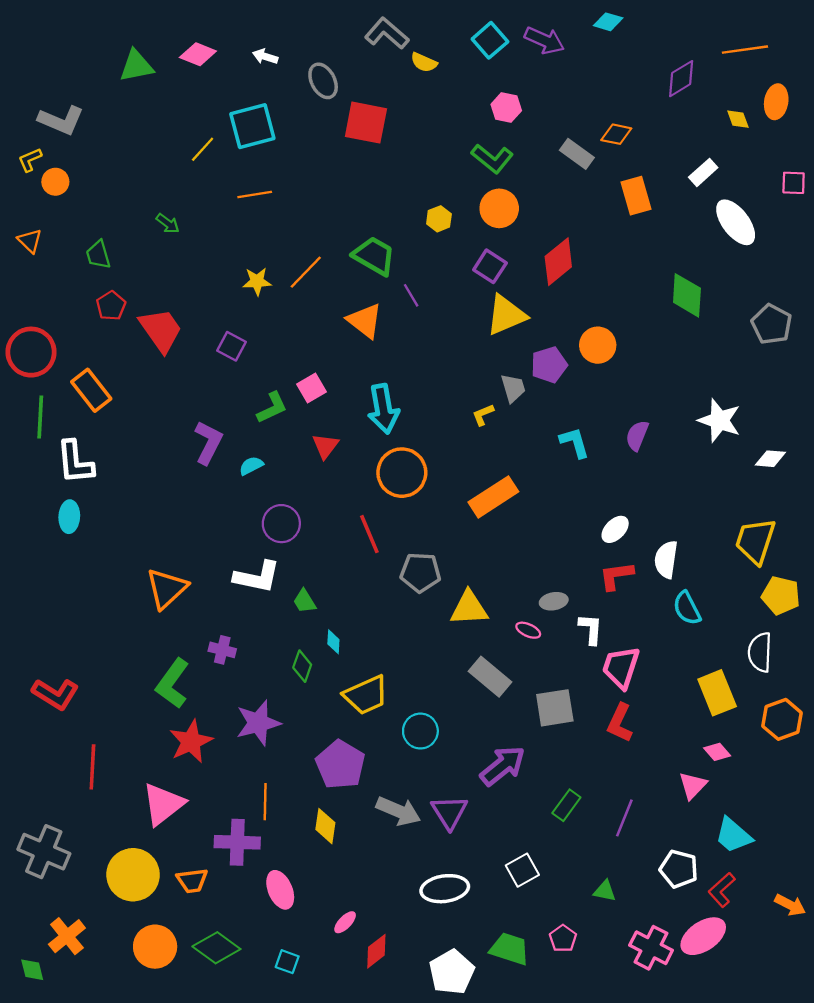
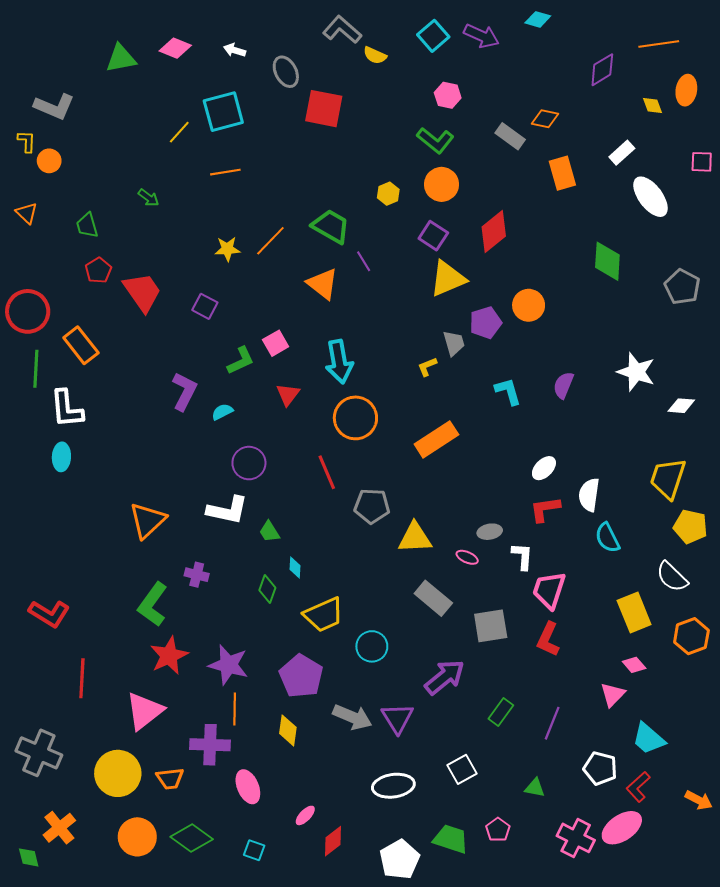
yellow L-shape: (30, 160) -> (27, 141), turned 115
white semicircle: (760, 652) -> (672, 577), turned -48
purple star: (258, 723) -> (228, 665), moved, turned 30

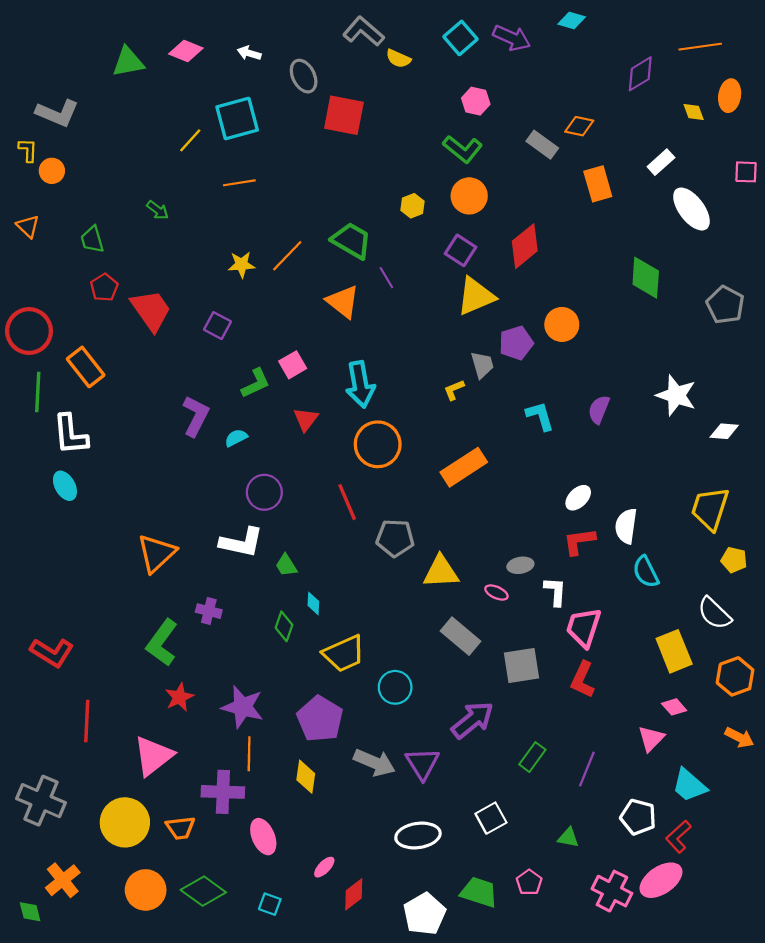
cyan ellipse: (61, 457) -> (65, 486), turned -32
yellow pentagon: (690, 527) -> (734, 560), size x0.7
red star: (169, 656) -> (179, 697), size x0.7
orange arrow: (699, 800) -> (739, 737), moved

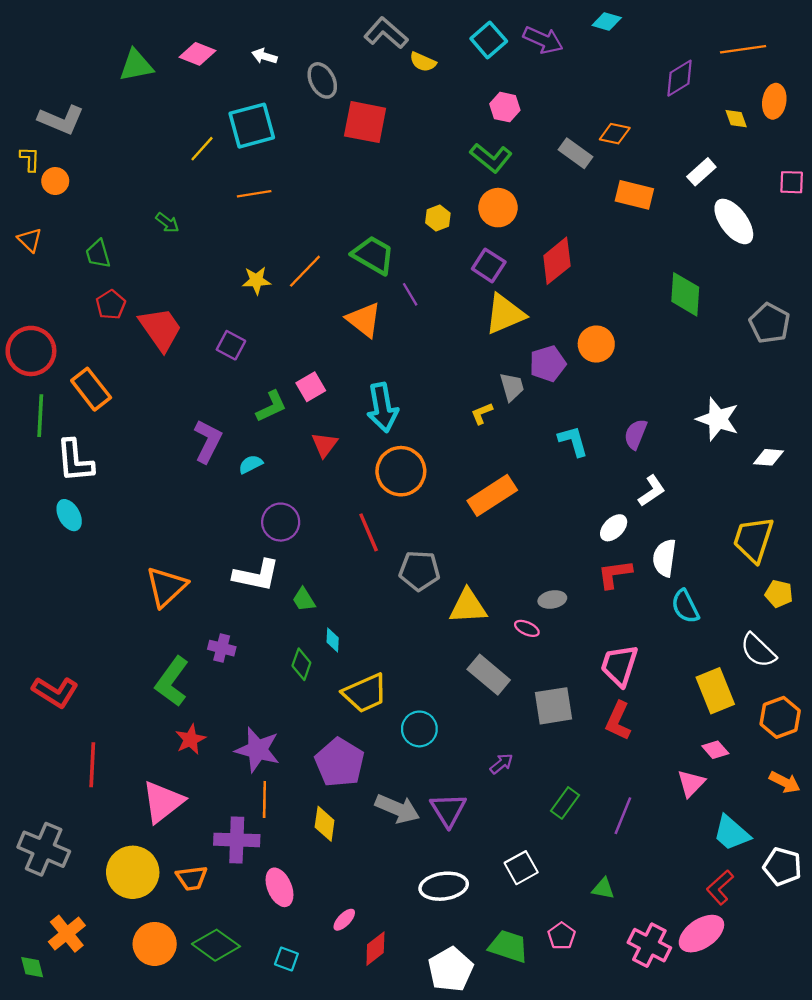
orange rectangle: (598, 184) -> (634, 195), turned -60
white L-shape: (555, 591) -> (652, 491), moved, turned 52
purple arrow: (472, 720) -> (501, 764), size x0.5
white pentagon: (638, 817) -> (782, 867), moved

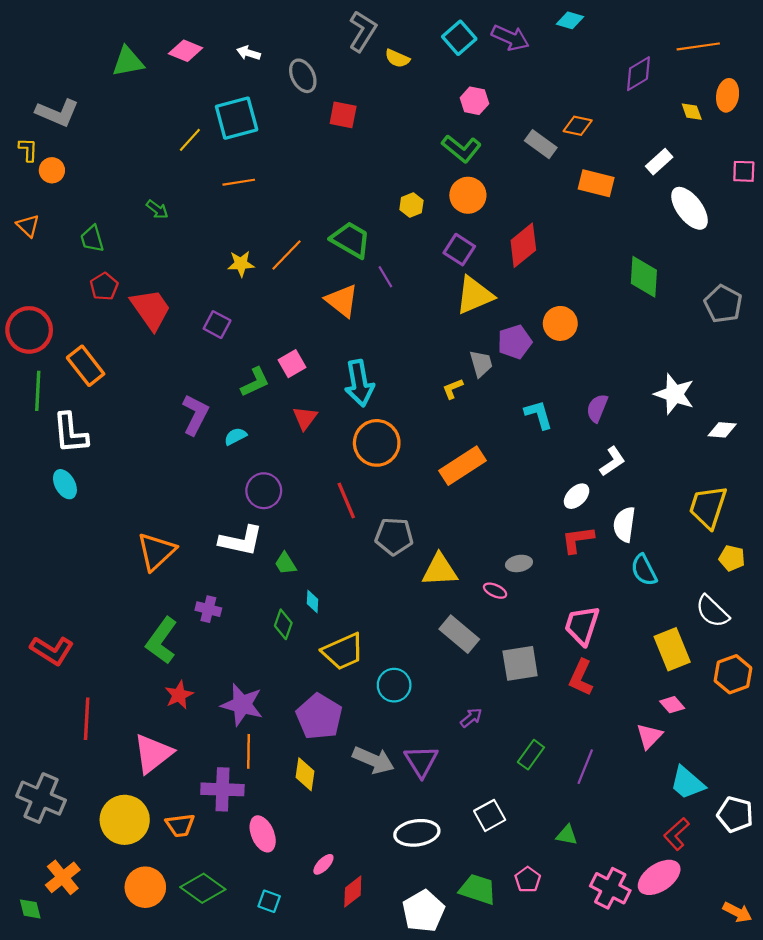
gray L-shape: (386, 33) -> (363, 31), turned 81
red square: (365, 122) -> (343, 115), size x0.7
orange arrow: (785, 782) -> (737, 912), moved

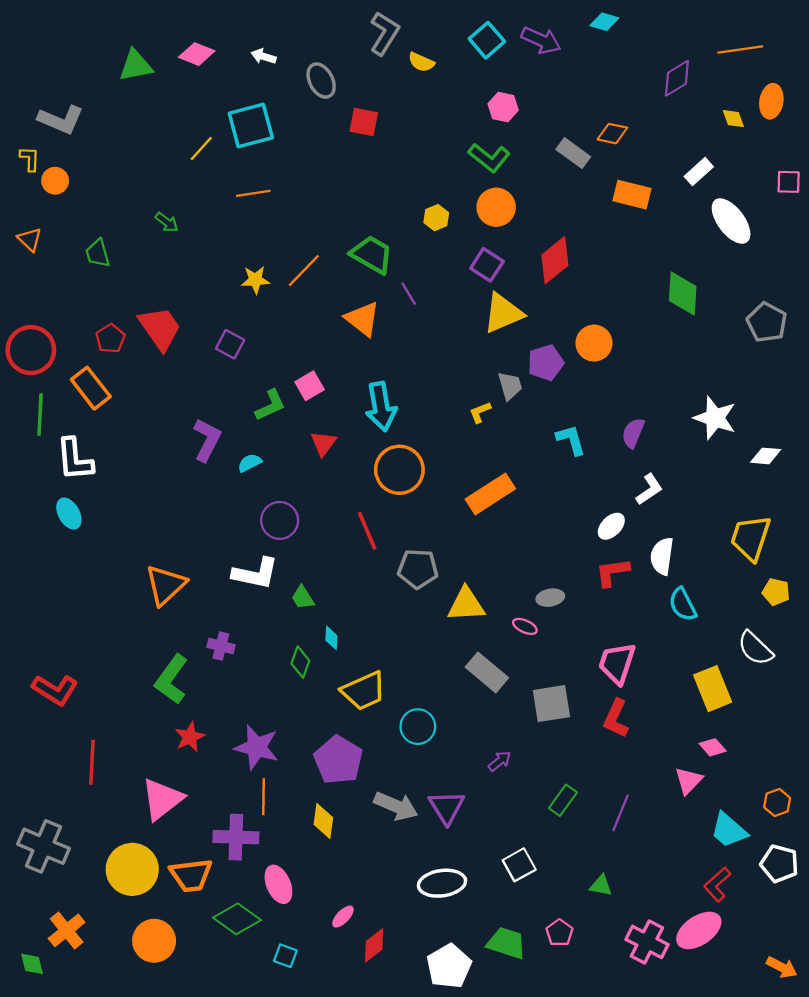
red pentagon: (104, 286) -> (110, 338), moved
orange hexagon: (733, 674) -> (777, 803), moved, size x0.7
orange trapezoid: (180, 825) -> (191, 875), size x1.4
green diamond: (203, 888) -> (237, 919), moved

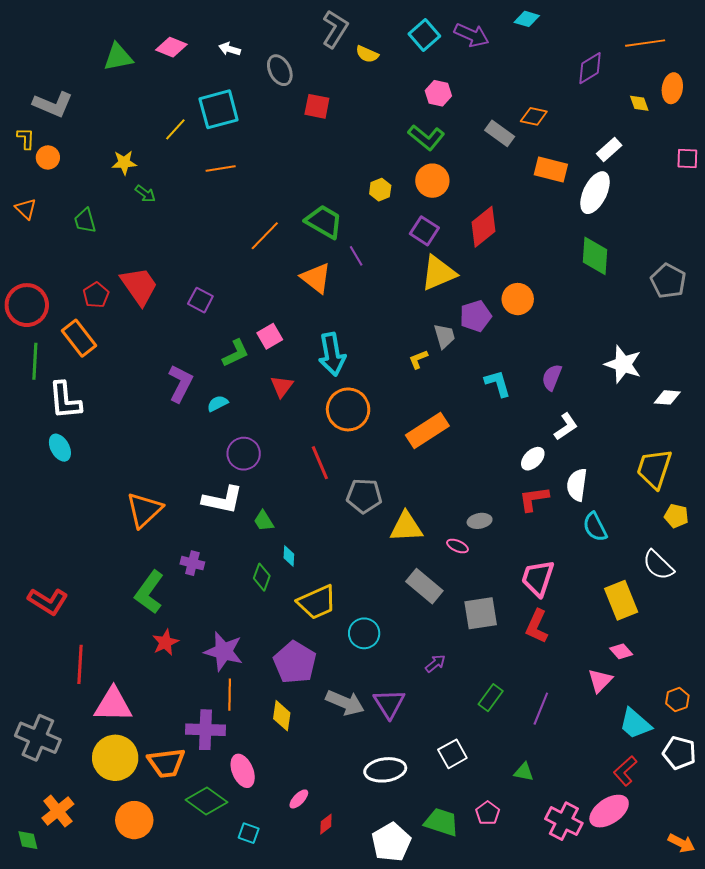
white ellipse: (731, 221) -> (595, 193), moved, turned 63
yellow star: (255, 280) -> (124, 163), moved
pink triangle: (162, 799) -> (113, 705), moved, turned 39
red diamond: (374, 945) -> (326, 824), size x0.7

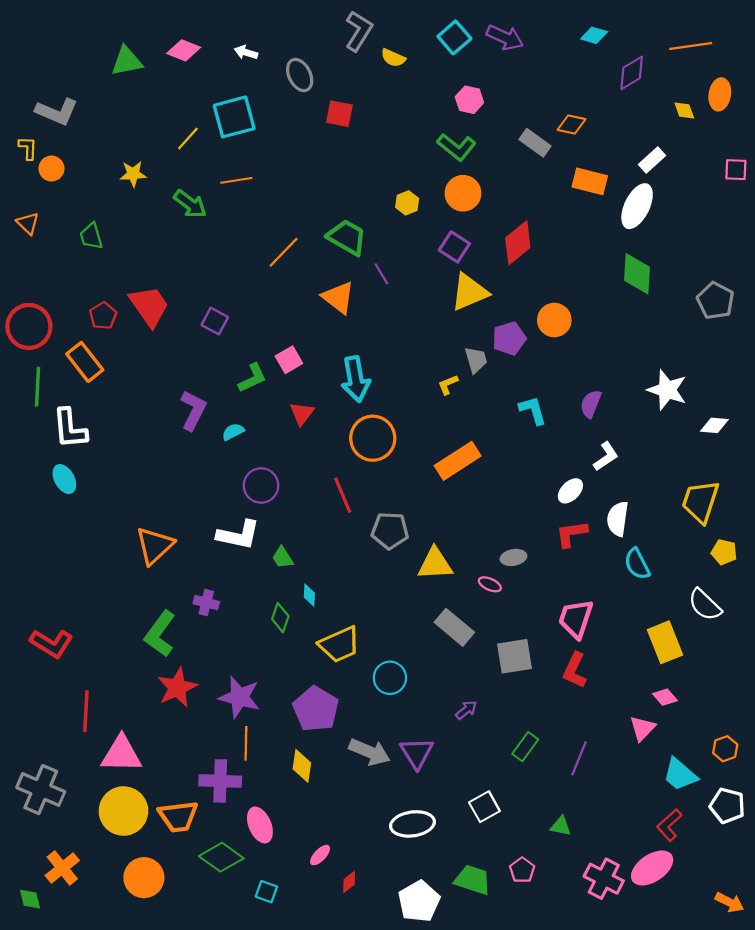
cyan diamond: (527, 19) -> (594, 35), moved
green arrow: (145, 194) -> (190, 204), moved, size x1.5
red star: (165, 642) -> (177, 687), size x1.4

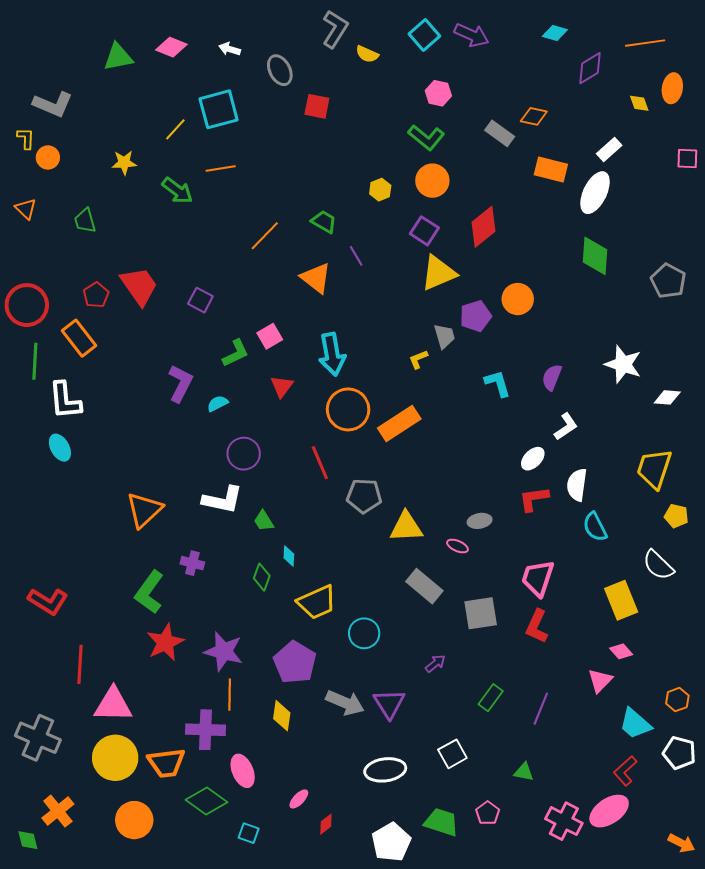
green trapezoid: (347, 237) -> (324, 222), size x0.7
orange rectangle: (458, 461) -> (399, 424), moved

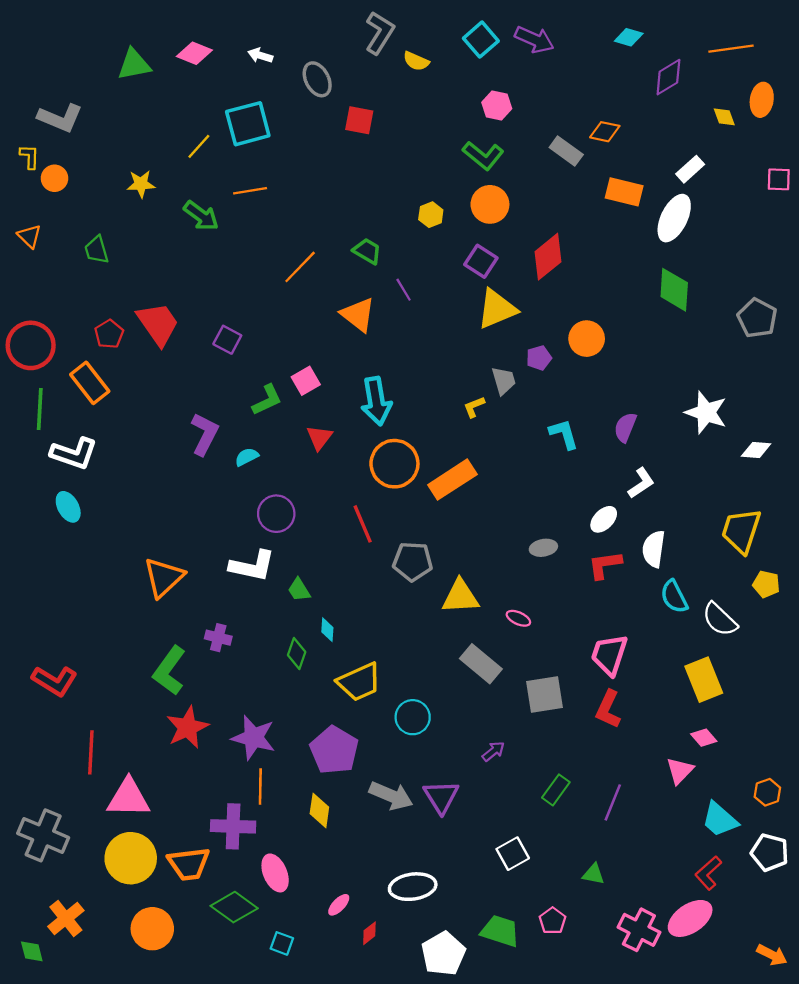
purple pentagon: (476, 316) -> (539, 358), size x0.7
white L-shape: (65, 400) -> (74, 453), turned -66
gray ellipse: (480, 521) -> (543, 548), moved
white semicircle: (658, 565) -> (720, 619), moved
white ellipse: (385, 770) -> (413, 887), moved

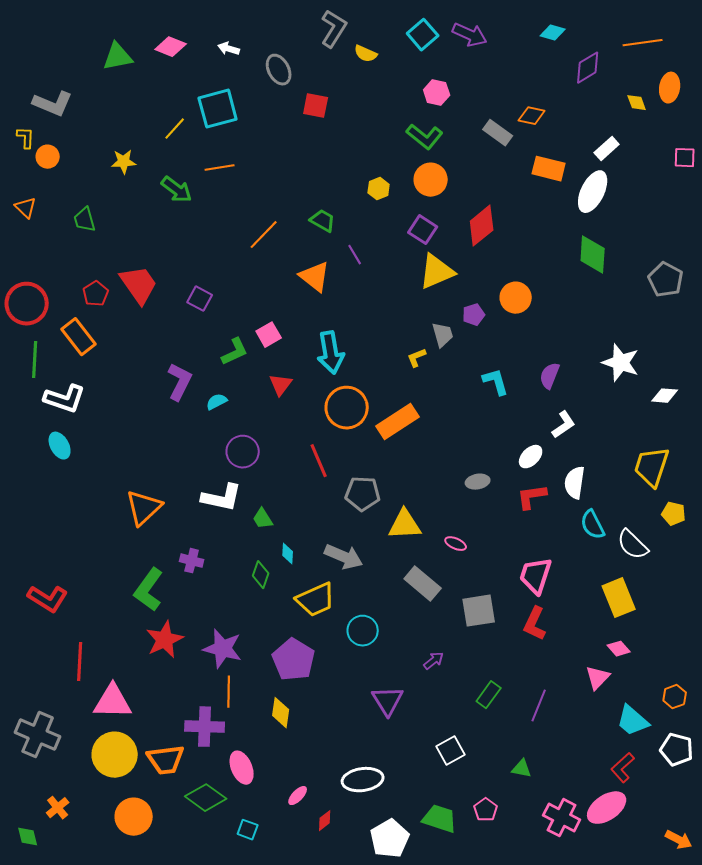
gray arrow: (391, 796) -> (344, 557), moved
orange cross: (66, 918) -> (58, 808), size x0.7

